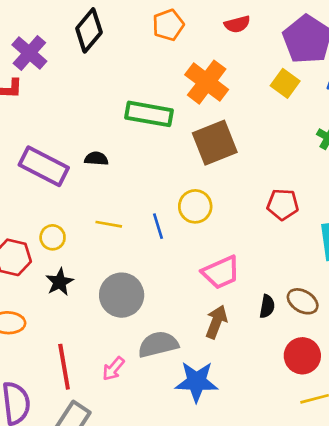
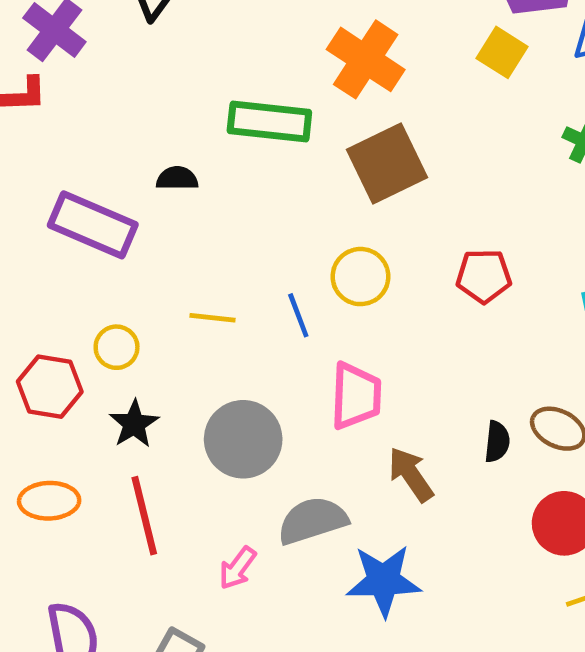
black semicircle: (96, 159) -> (177, 178), moved
red pentagon: (283, 204) -> (484, 276), moved
pink trapezoid: (221, 272) -> (356, 396), moved, turned -60
brown arrow: (216, 322) -> (411, 474), turned -52
red line: (64, 367) -> (144, 516), moved

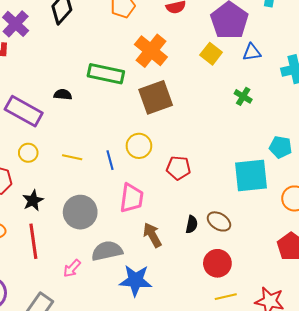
red pentagon: (484, 276) -> (178, 168), moved
yellow circle: (117, 347) -> (28, 153), moved

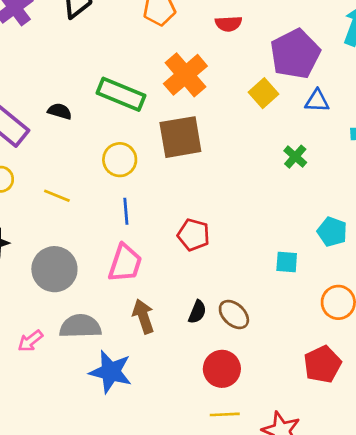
yellow circle: (139, 146) -> (120, 160), moved
blue line: (110, 160) -> (126, 211), moved
cyan square: (251, 176) -> (287, 262), size x0.5

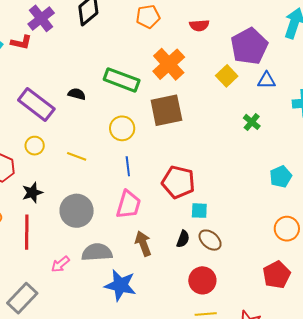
cyan pentagon: (332, 232) -> (281, 177), turned 30
red pentagon: (194, 235) -> (178, 182), size x1.4
cyan square: (287, 262) -> (199, 211), moved

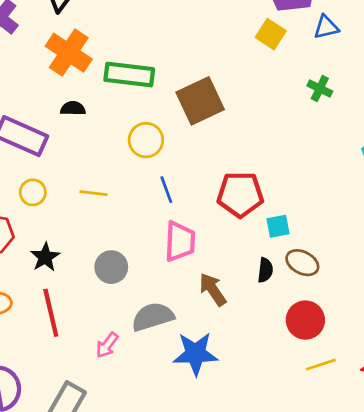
orange cross: (169, 64) -> (69, 53), moved
gray circle: (77, 211) -> (111, 267), size x0.7

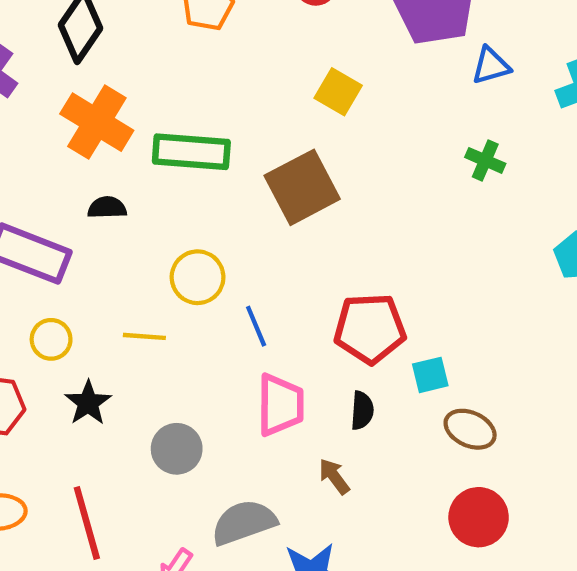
yellow square: (271, 34) -> (338, 92), moved
yellow circle: (146, 140) -> (198, 277), moved
black star: (45, 257) -> (88, 403), moved
black semicircle: (265, 270) -> (362, 411), moved
brown arrow: (213, 289) -> (334, 476), size x0.7

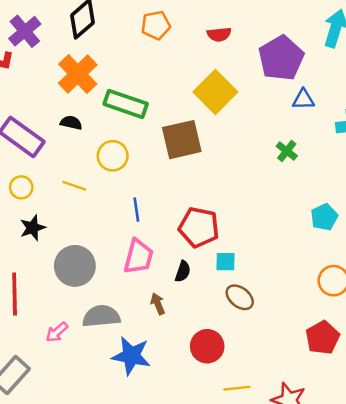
yellow square: (338, 92) -> (215, 92), size x1.6
yellow circle: (198, 277) -> (113, 156), moved
yellow line: (144, 336) -> (74, 186), moved
gray circle: (177, 449) -> (75, 266), size x1.4
red circle: (479, 517) -> (207, 346), moved

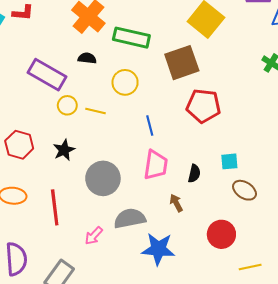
yellow circle: (21, 187) -> (67, 105), moved
red pentagon: (199, 227) -> (203, 106), moved

